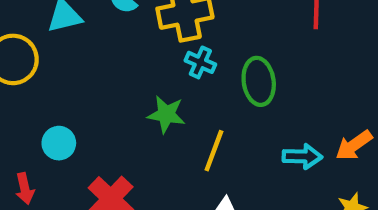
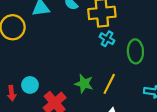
green star: (166, 114) -> (84, 84), moved
cyan circle: (59, 143) -> (30, 85), moved

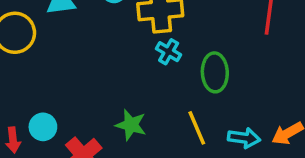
yellow line: (109, 84) -> (197, 128), moved, turned -50

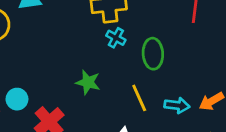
green star: (131, 125) -> (88, 82), moved

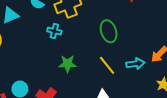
cyan cross: (116, 38) -> (54, 31), moved

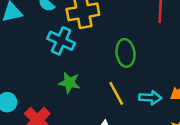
cyan cross: (54, 31) -> (61, 41), size x1.5

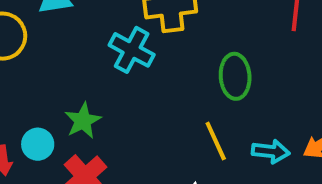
green star: (69, 83) -> (83, 121), moved, turned 30

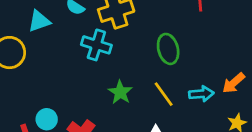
green star: (83, 121) -> (120, 92), moved

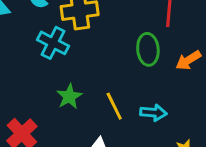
green ellipse: (168, 49) -> (148, 49), moved
orange arrow: (234, 83) -> (188, 60), moved

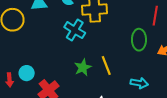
yellow line: (114, 106) -> (106, 66), moved

